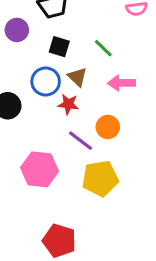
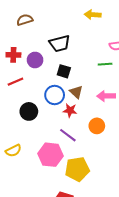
green line: (103, 48) -> (105, 64), moved, turned -48
purple line: (80, 141) -> (68, 135), moved
yellow pentagon: (100, 179) -> (77, 169), moved

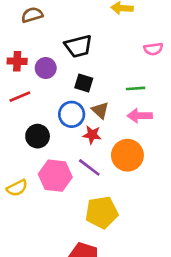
green line: (105, 64) -> (136, 88), moved
orange circle: (97, 126) -> (127, 155), size x1.5
pink hexagon: (50, 155) -> (55, 176), moved

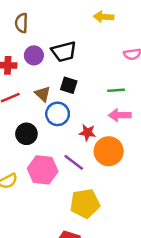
brown semicircle: (32, 15) -> (21, 23), turned -72
purple circle: (46, 68) -> (34, 55), moved
brown triangle: (100, 110) -> (43, 94), moved
red star: (92, 135) -> (87, 133), moved

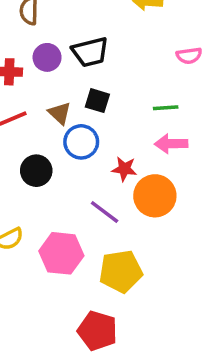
pink hexagon: (43, 170) -> (61, 253), moved

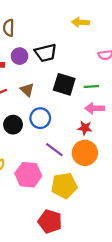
black square: (97, 101) -> (64, 84), moved, size x1.5
blue circle: (81, 142) -> (40, 118), moved
red star: (124, 169) -> (85, 128), moved
orange circle: (155, 196) -> (85, 153), moved

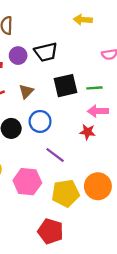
black square: (64, 84) -> (65, 86), turned -30
brown triangle: (27, 90) -> (26, 91), turned 32
orange circle: (85, 153) -> (98, 186), moved

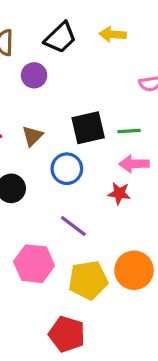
black trapezoid: (46, 52) -> (60, 38), moved, turned -30
purple circle: (18, 56) -> (34, 75), moved
blue circle: (40, 121) -> (67, 169), moved

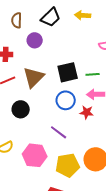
brown triangle: (32, 136) -> (34, 77), size x1.6
blue circle: (67, 169) -> (66, 100), moved

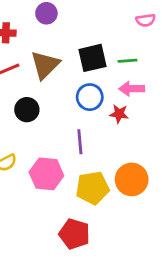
purple line: (59, 132) -> (80, 142), turned 48

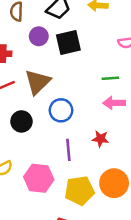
black square: (93, 58) -> (68, 42), moved
blue circle: (90, 97) -> (61, 110), moved
red star: (119, 114) -> (100, 139), moved

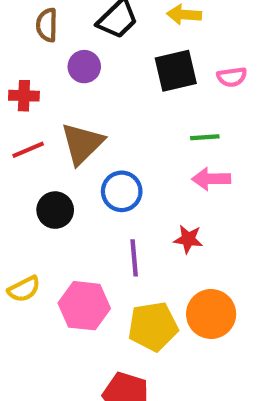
black square: (68, 42) -> (176, 71), moved

